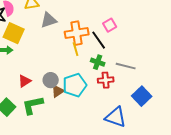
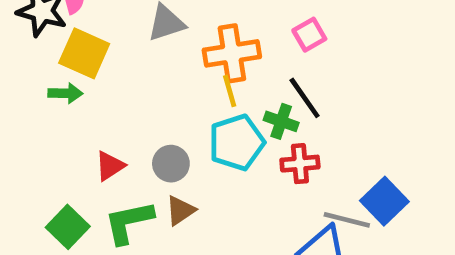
black line: (99, 40) -> (305, 98), moved
gray line: (126, 66) -> (347, 220), moved
cyan pentagon: (75, 85) -> (237, 142), moved
brown triangle: (58, 91) -> (180, 210), moved

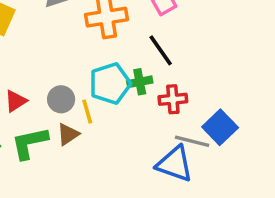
yellow line: (230, 91) -> (87, 112), moved
green cross: (281, 121) -> (140, 82), moved, turned -30
red cross: (300, 164) -> (173, 99), moved

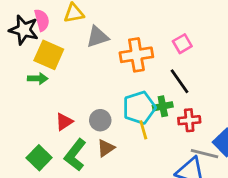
yellow line: (87, 112) -> (143, 130), moved
green L-shape: (30, 143) -> (75, 155), turned -40

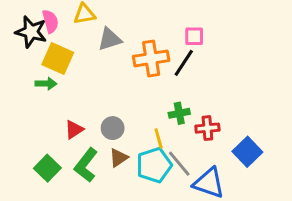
pink square: (182, 44) -> (194, 36), moved, turned 30
black line: (179, 81) -> (184, 63), moved, turned 68
cyan pentagon: (139, 108) -> (154, 165), moved
gray line: (205, 154) -> (179, 164), moved, turned 36

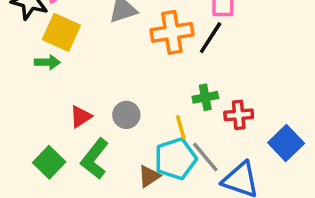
brown triangle: (119, 158) -> (149, 176), moved

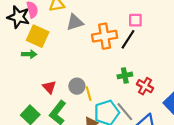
red cross: (239, 115) -> (145, 86), turned 35
red triangle: (81, 117) -> (49, 87), turned -40
yellow line: (181, 127) -> (89, 94), moved

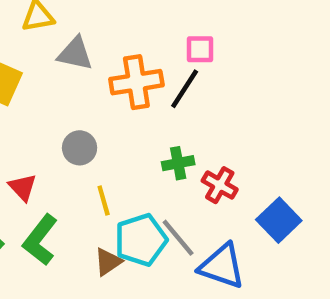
gray triangle: (75, 22) -> (75, 54), turned 30
gray circle: (77, 86) -> (80, 148), moved

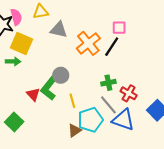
orange cross: (136, 82) -> (88, 43), turned -30
gray line: (178, 238) -> (108, 105), moved
green L-shape: (40, 240) -> (49, 88), moved
blue triangle: (222, 266) -> (123, 120), moved

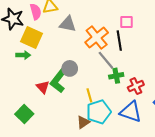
pink semicircle: (16, 17) -> (36, 12), moved
black line: (112, 47) -> (119, 41), turned -42
red cross: (129, 93) -> (136, 86), turned 35
yellow line: (72, 101) -> (89, 95), moved
gray line: (108, 105) -> (106, 60), moved

